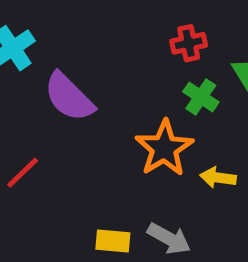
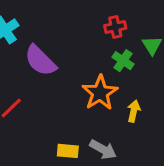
yellow arrow: (218, 178) -> (134, 111), turned 95

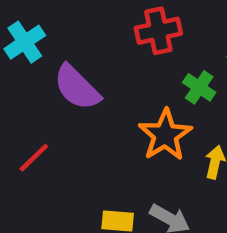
red cross: (115, 27) -> (158, 31), moved, size x1.4

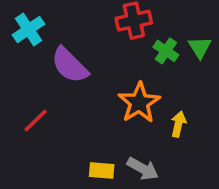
green cross: (199, 87) -> (166, 51), moved

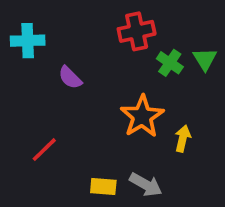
cyan cross: (29, 30) -> (28, 41), turned 32
purple semicircle: (70, 65) -> (70, 78), size x0.6
red line: (36, 120) -> (44, 150), moved

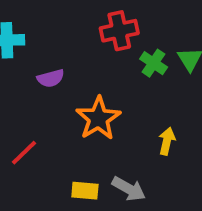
purple semicircle: (70, 78) -> (51, 78), turned -60
orange star: (142, 116) -> (98, 118), moved

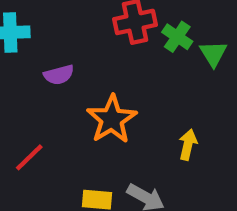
green cross: (154, 63) -> (177, 37), moved

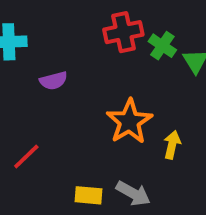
orange star: (112, 119) -> (129, 121), moved

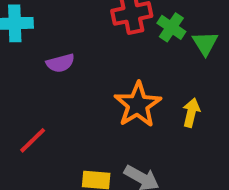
yellow arrow: (172, 145) -> (191, 113), moved

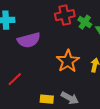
purple semicircle: (60, 63) -> (29, 40), size x1.6

